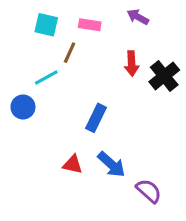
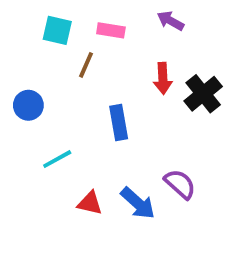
cyan line: (46, 77) -> (57, 159), moved
blue circle: (23, 107) -> (28, 105), moved
blue rectangle: (96, 118) -> (119, 123), moved, turned -36
purple semicircle: (149, 191) -> (180, 184), moved

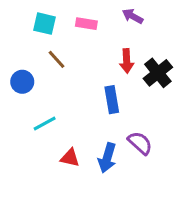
brown line: (86, 65) -> (57, 59), moved, turned -66
blue rectangle: (119, 123) -> (112, 100), moved
blue arrow: (138, 203) -> (107, 158), turned 64

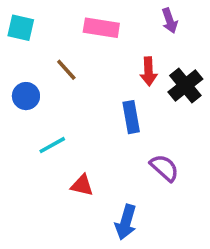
purple arrow: (133, 16) -> (170, 21), moved, turned -138
cyan square: (45, 24) -> (21, 28), moved
pink rectangle: (86, 24) -> (101, 28), size x1.4
blue arrow: (107, 158) -> (126, 222), moved

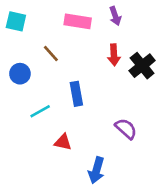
purple arrow: (170, 21) -> (115, 16), moved
blue rectangle: (131, 117) -> (76, 94), moved

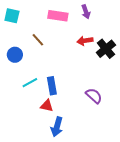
red arrow: (114, 55) -> (85, 41), turned 84
blue rectangle: (76, 94) -> (52, 86), moved
blue arrow: (96, 170) -> (57, 127), moved

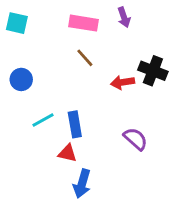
brown line: (38, 40) -> (85, 58), moved
red arrow: (85, 41) -> (123, 82), moved
black cross: (106, 49) -> (153, 71), turned -30

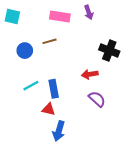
brown line: (85, 58) -> (50, 41), moved, turned -64
blue circle: (21, 79) -> (25, 51), moved
red arrow: (123, 82) -> (90, 74), moved

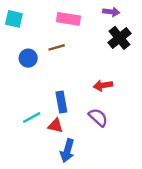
purple arrow: (89, 12) -> (111, 12), moved, turned -64
black cross: (109, 51) -> (120, 38), moved, turned 30
cyan line: (31, 86) -> (32, 117), moved
purple semicircle: (97, 99) -> (98, 117), moved

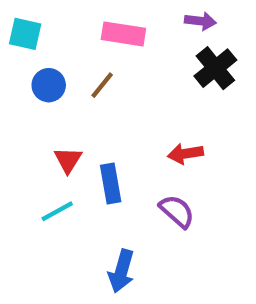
brown line: (57, 47) -> (102, 85), turned -35
blue circle: (28, 58) -> (49, 85), moved
red triangle: (55, 126) -> (68, 160), moved, turned 49

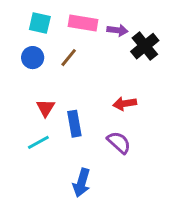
purple arrow: (200, 21) -> (117, 30), moved
cyan square: (25, 34) -> (40, 23), moved

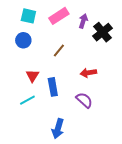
pink rectangle: (83, 23) -> (59, 16), turned -42
purple arrow: (117, 30) -> (83, 21), turned -80
brown line: (69, 58) -> (59, 50), moved

